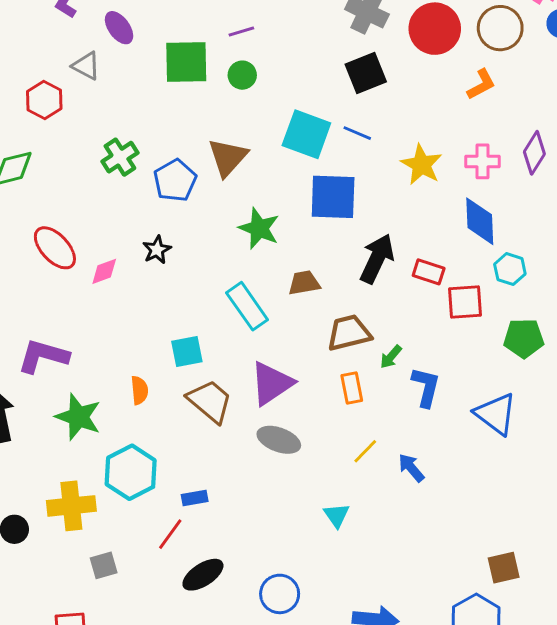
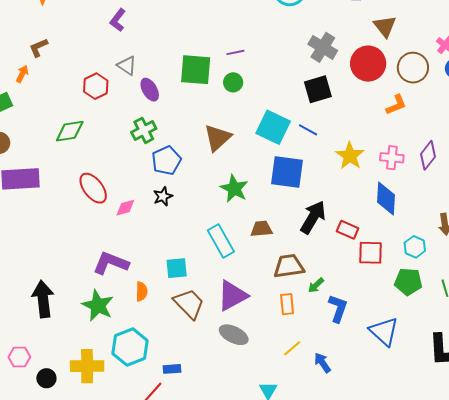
purple ellipse: (119, 28) -> (150, 90), moved
blue pentagon: (175, 180) -> (166, 160), moved
cyan hexagon: (510, 269) -> (415, 247), moved
purple L-shape: (43, 356) -> (111, 263), moved

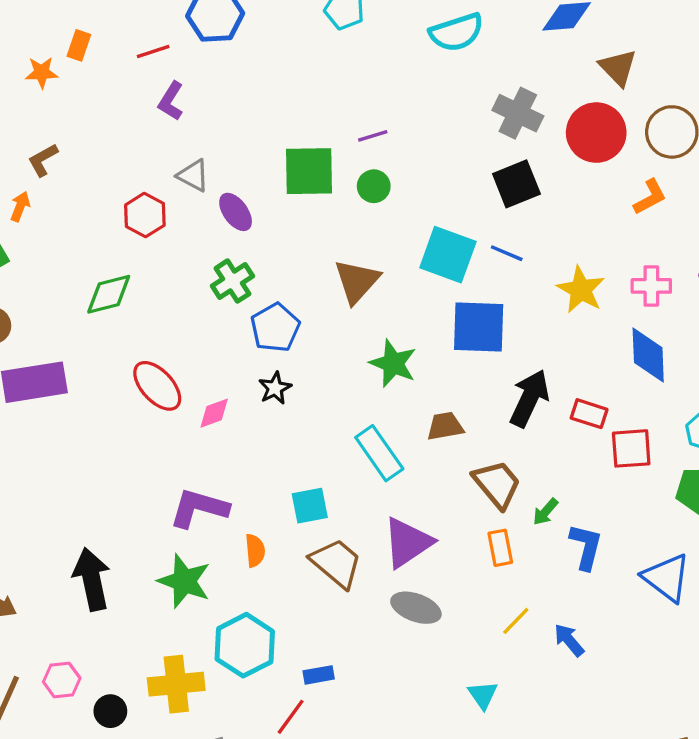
brown trapezoid: (289, 266) -> (497, 484), turned 64

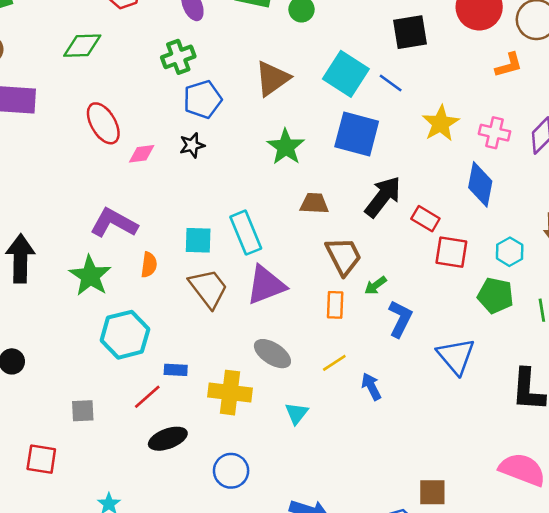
cyan rectangle: (379, 453) -> (246, 233), moved
gray ellipse: (416, 608) -> (272, 354), moved
yellow cross: (176, 684) -> (230, 393), moved

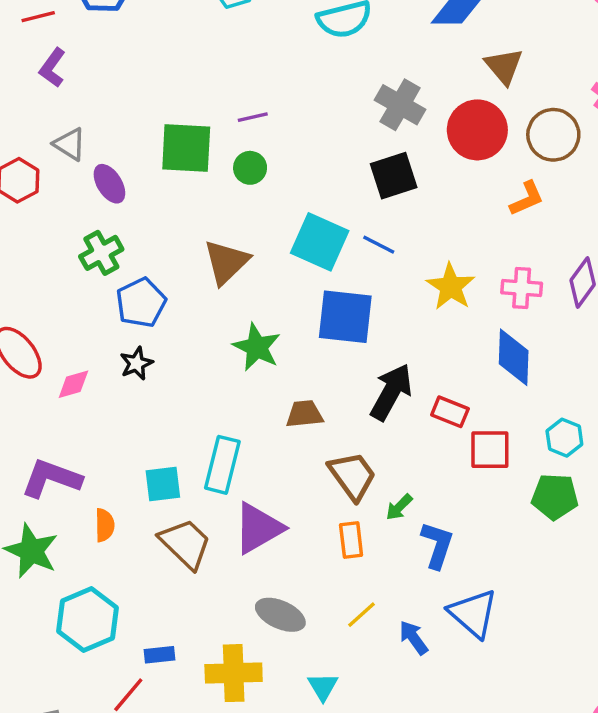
cyan rectangle: (246, 233) -> (222, 465), turned 45
blue triangle: (456, 356) -> (473, 613), moved

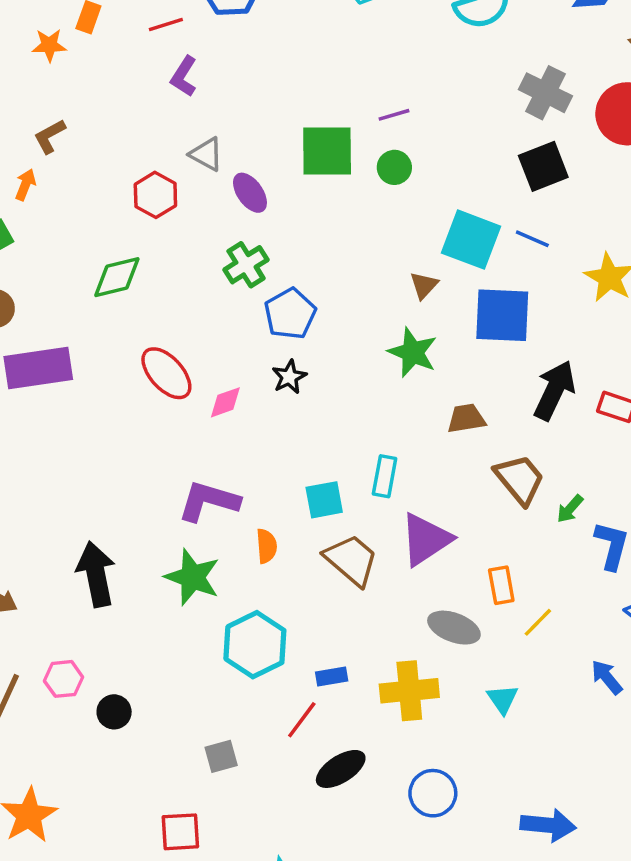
brown triangle: (226, 262) -> (424, 285), moved, size x0.6
cyan rectangle: (222, 465) -> (385, 476), size x0.7
orange rectangle: (351, 540) -> (501, 585), moved
blue arrow: (413, 638) -> (607, 677), moved

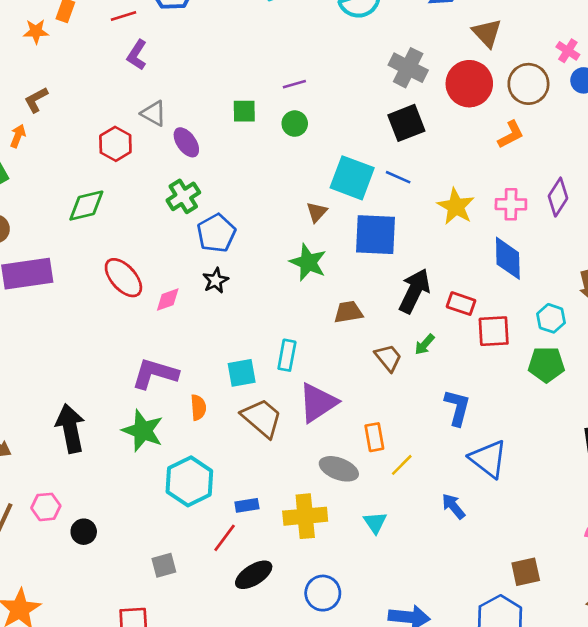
green square: (327, 151) -> (244, 111), size x0.6
brown trapezoid: (520, 479) -> (388, 358), size x0.7
green arrow: (570, 509) -> (425, 344), moved

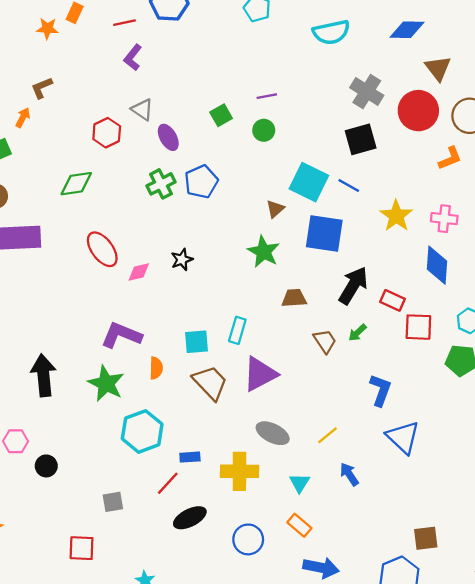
green square: (244, 111) -> (221, 115), turned -35
blue pentagon: (216, 233) -> (201, 182), moved
orange rectangle: (374, 437) -> (299, 525), moved, turned -45
blue arrow: (453, 506) -> (349, 474), moved

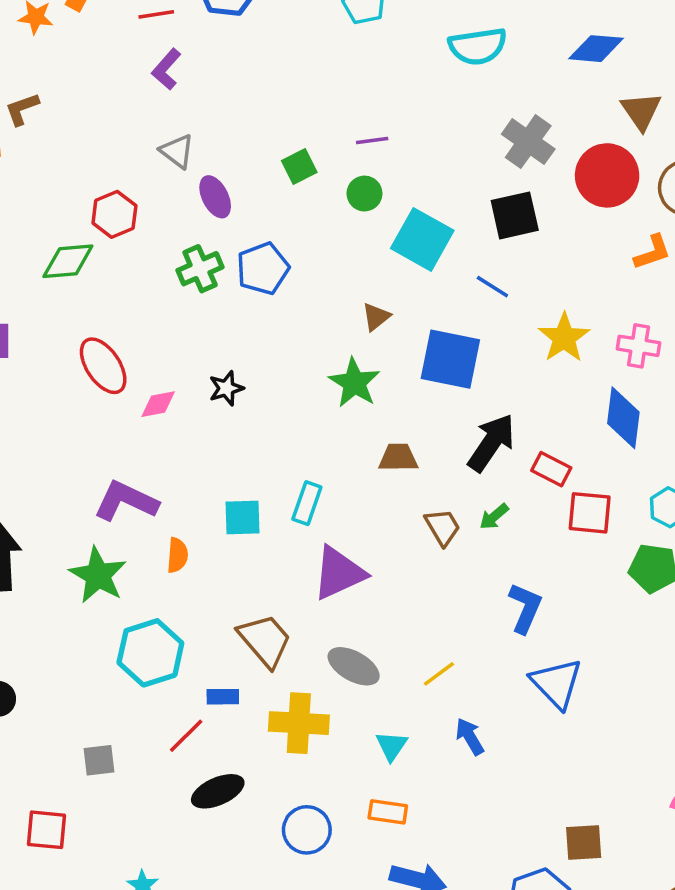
red hexagon: (107, 133) -> (114, 214), moved
cyan square: (309, 182) -> (422, 239), moved
brown trapezoid: (210, 383) -> (265, 640), moved
orange rectangle: (299, 525) -> (388, 812), turned -35

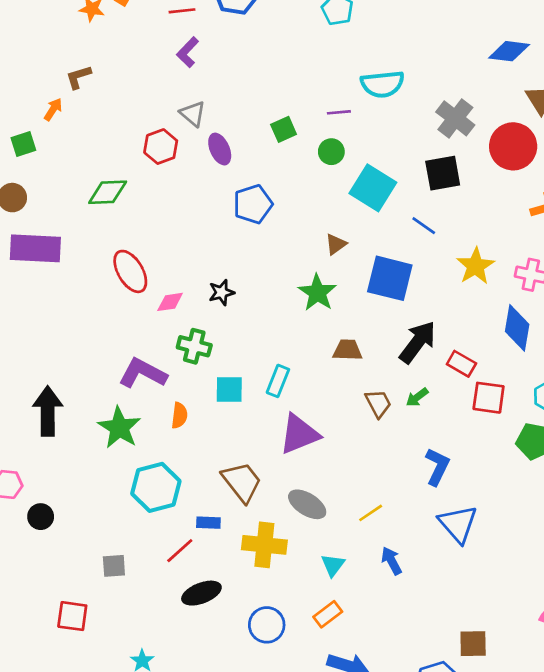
cyan semicircle: (478, 46) -> (382, 84), moved
red hexagon: (114, 214) -> (161, 147), moved
green cross: (200, 269) -> (194, 346), moved, turned 36
orange rectangle: (388, 812) -> (328, 614), turned -48

